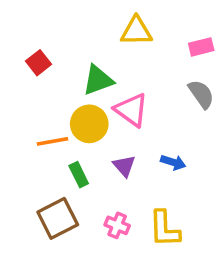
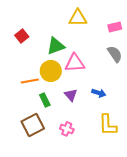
pink triangle: (131, 110) -> (75, 63), turned -40
yellow L-shape: (164, 229) -> (108, 125), moved

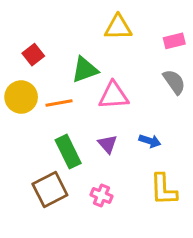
yellow circle: (51, 71) -> (21, 97), moved
orange line: (30, 81) -> (59, 103), moved
green rectangle: (45, 100) -> (68, 152), size x1.5

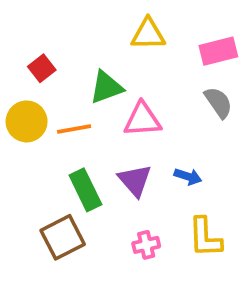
pink rectangle: (174, 41) -> (218, 51), size x1.4
purple triangle: (108, 144) -> (135, 180), size x1.4
pink cross: (101, 196) -> (146, 245), moved, turned -35

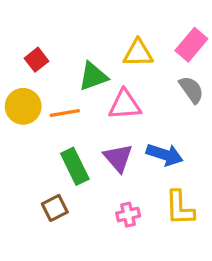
yellow triangle: (148, 34) -> (138, 53), moved
pink rectangle: (218, 51) -> (191, 45), turned -36
blue arrow: (188, 177) -> (165, 155), size x1.5
brown square: (63, 237) -> (55, 208), size x0.7

